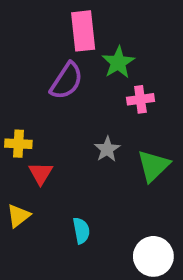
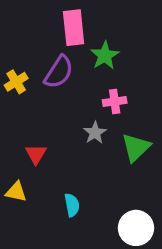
pink cross: (140, 99) -> (115, 102), moved
yellow cross: (18, 144) -> (16, 82), moved, turned -35
yellow triangle: (18, 216) -> (16, 192), turned 50

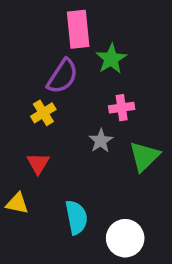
yellow cross: (16, 82) -> (43, 113), moved
cyan semicircle: (72, 205) -> (76, 217), size x1.4
white circle: (136, 228) -> (125, 238), moved

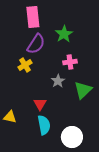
pink rectangle: (78, 29) -> (33, 17), moved
red triangle: (38, 163) -> (40, 104), moved

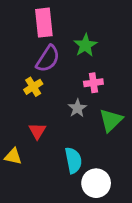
red triangle: (40, 104) -> (37, 131), moved
cyan semicircle: (44, 125) -> (73, 160), moved

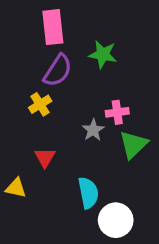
green star: (85, 45) -> (103, 54), turned -30
pink cross: (93, 83) -> (117, 112), moved

